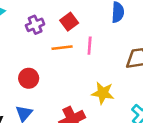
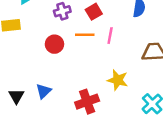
red circle: (29, 78) -> (54, 44), moved

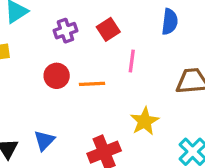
orange line: (85, 35) -> (92, 84), moved
yellow star: (118, 80) -> (145, 121), turned 30

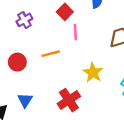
red square: (108, 29) -> (65, 12), moved
red circle: (57, 76) -> (17, 62), moved

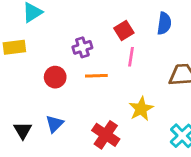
purple cross: (24, 20) -> (82, 47), moved
red cross: (69, 100) -> (106, 135), turned -35

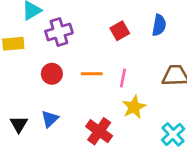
purple cross: (82, 47) -> (59, 32), moved, size x1.4
pink line: (131, 57) -> (123, 78), moved

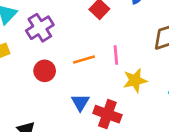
yellow star: (134, 107) -> (135, 80), turned 30
blue triangle: (50, 119) -> (80, 102), moved

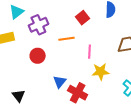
orange line: (84, 60) -> (67, 39), moved

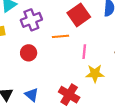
red square: (82, 18) -> (79, 15), size x1.5
blue triangle: (60, 82) -> (32, 95), moved, turned -32

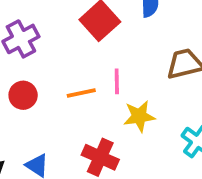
orange line: (60, 36) -> (81, 93), moved

